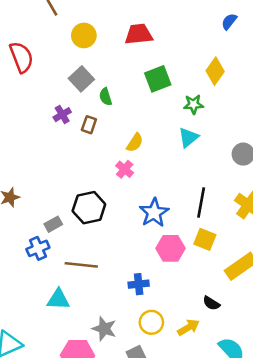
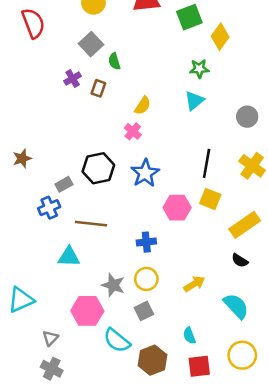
green square: (158, 79) -> (189, 17), moved
blue star: (154, 213) -> (145, 173), moved
black semicircle: (211, 303) -> (240, 261), moved
yellow circle: (151, 322) -> (146, 279), moved

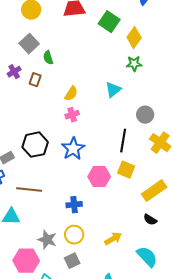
green square: (189, 17) -> (109, 22), turned -35
green star: (199, 69) -> (134, 64), moved
gray circle: (247, 117) -> (145, 115), moved
pink cross: (133, 131) -> (72, 115), moved, turned 32

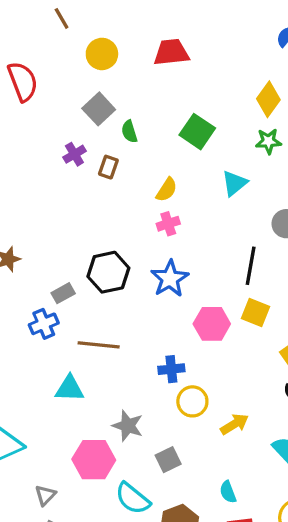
green square: (109, 22) -> (197, 132), moved
yellow circle: (74, 235) -> (192, 401), moved

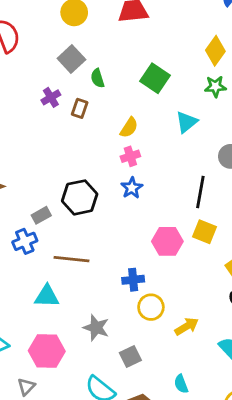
blue star: (170, 279) -> (132, 188), moved, size x0.7
pink hexagon: (94, 460) -> (47, 351), moved

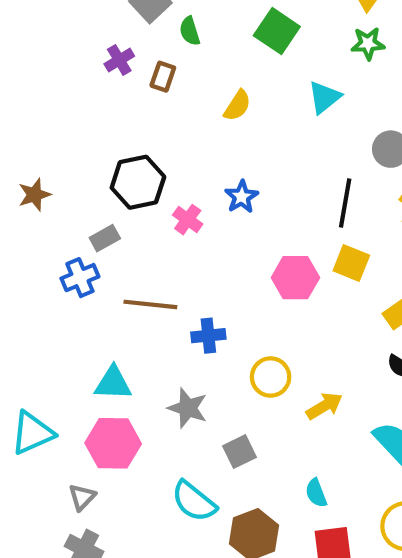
pink cross: (130, 156) -> (188, 220), moved, turned -36
black hexagon: (80, 197) -> (138, 182), moved
blue cross: (133, 280) -> (208, 336), moved
cyan triangle: (47, 296) -> (113, 383), moved

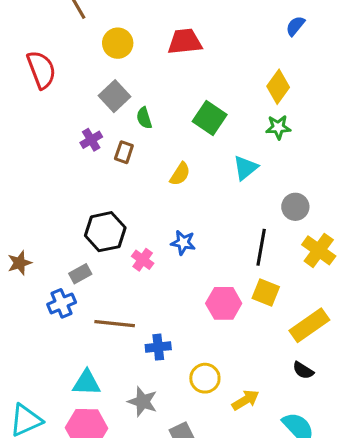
brown star: (34, 195) -> (20, 263), moved
blue star: (242, 197) -> (183, 243), turned -30

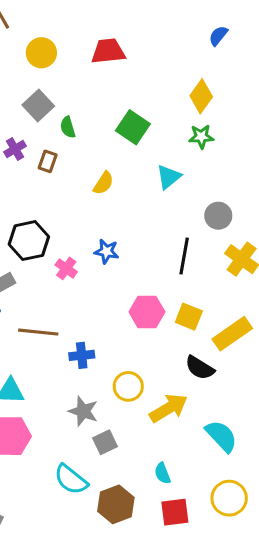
yellow square: (266, 292) -> (189, 317), moved
black semicircle: (303, 370) -> (200, 368), moved, size x1.4
yellow arrow: (245, 400) -> (169, 408), size x1.4
gray star: (143, 402) -> (83, 411), moved

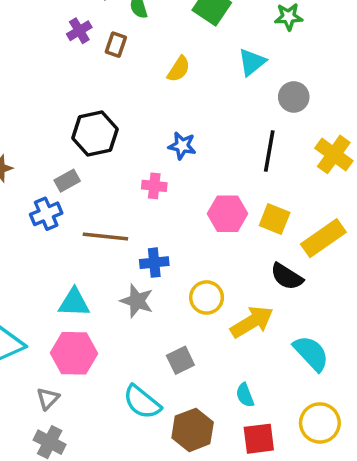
gray circle: (218, 216) -> (294, 97), moved
pink cross: (66, 268) -> (154, 186), moved, turned -30
gray star: (83, 411) -> (137, 301), moved

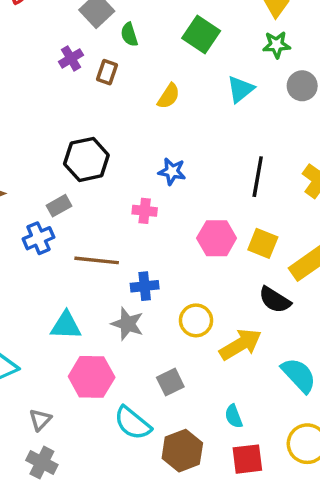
gray circle: (294, 97) -> (302, 86), moved
pink hexagon: (74, 353) -> (92, 377), moved

